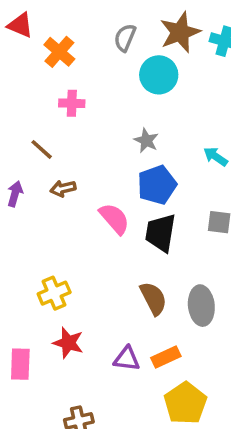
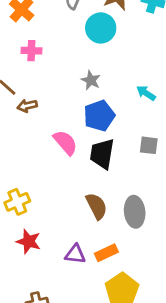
brown arrow: (63, 188) -> (27, 106), moved

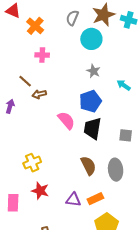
gray star: (91, 80) -> (93, 71), moved
gray square: (149, 145) -> (126, 135), moved

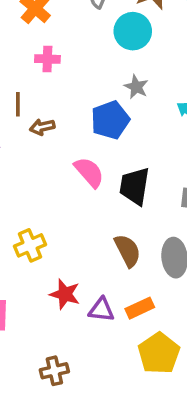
brown line: (25, 81) -> (18, 104), turned 48
blue pentagon: (90, 101) -> (110, 120), moved
red star: (40, 191) -> (65, 294), moved

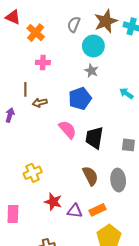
gray star: (136, 87) -> (91, 71), moved

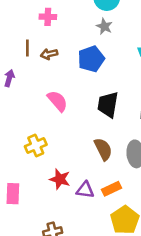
brown arrow: (40, 103) -> (49, 54), moved
pink semicircle: (68, 130) -> (57, 101), moved

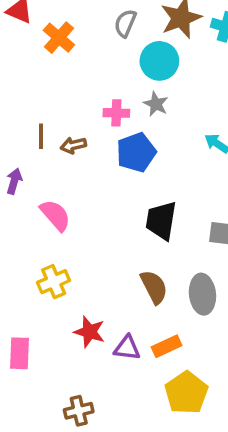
pink cross: (48, 17) -> (116, 113), moved
pink semicircle: (57, 101) -> (55, 215), moved

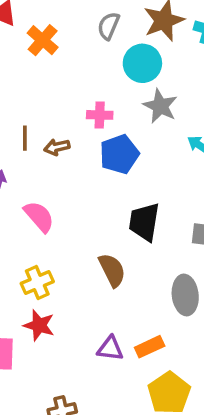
gray star: (156, 104) -> (160, 106), moved, size x1.4
brown semicircle: (154, 287) -> (112, 270), moved
red star: (89, 332) -> (39, 325), moved

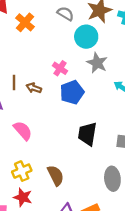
gray semicircle: (109, 26) -> (65, 14), turned 98
pink cross: (100, 115) -> (60, 68), turned 32
brown arrow: (57, 147) -> (34, 88), turned 32
brown semicircle: (112, 270) -> (56, 175), moved

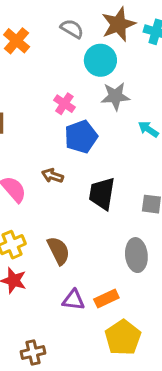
gray star: (97, 63) -> (115, 96), turned -30
brown arrow: (34, 88) -> (52, 176), moved

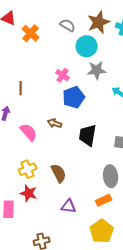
orange rectangle: (106, 299) -> (104, 200), moved

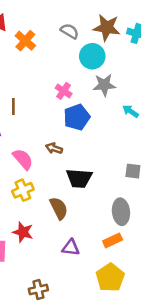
brown star: (99, 22) -> (107, 28), turned 30
black trapezoid: (88, 135) -> (79, 178), moved, turned -95
yellow cross: (28, 169) -> (23, 190), moved

